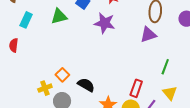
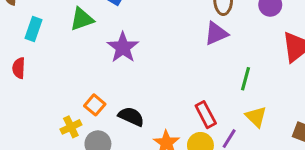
purple star: (105, 23) -> (123, 47), moved, turned 30
red rectangle: (136, 88) -> (206, 115), turned -42

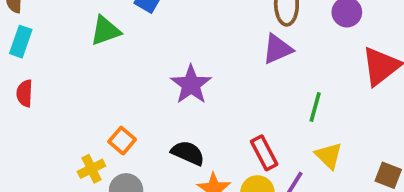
cyan rectangle: (33, 29) -> (21, 42), moved
purple star: (123, 47) -> (191, 85), moved
black semicircle: (131, 116) -> (188, 153), moved

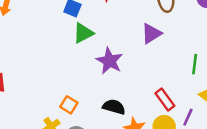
green triangle: (105, 31) -> (83, 33), moved
purple triangle: (277, 49) -> (151, 34), moved

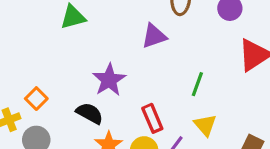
purple star: (110, 61) -> (109, 80), moved

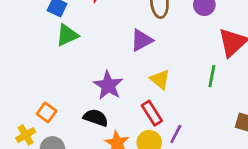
green line: (197, 84) -> (212, 76), moved
yellow triangle: (205, 125) -> (160, 79), moved

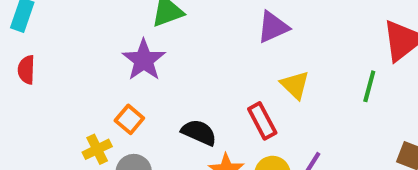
purple star: (108, 85) -> (144, 60), moved
red rectangle: (152, 113) -> (262, 121), moved

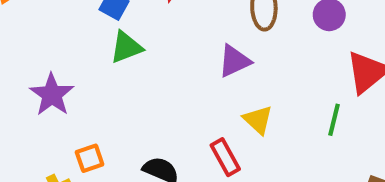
purple star: (144, 60) -> (52, 95), moved
orange square: (129, 119) -> (90, 158), turned 32

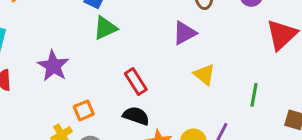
green line: (334, 120) -> (254, 95), moved
red rectangle: (225, 157) -> (136, 81), moved

